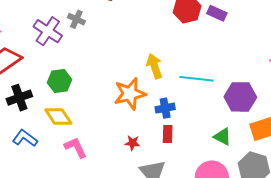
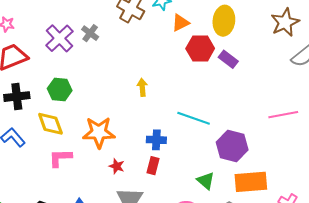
yellow arrow: (154, 66) -> (142, 87), moved, size x0.7
orange star: (130, 94) -> (99, 132), moved
pink L-shape: (76, 147) -> (60, 158), turned -80

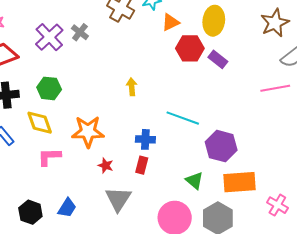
pink line: (283, 115) -> (275, 88), moved

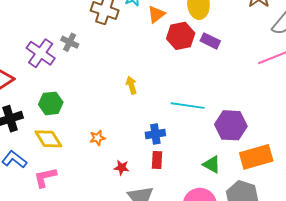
orange star: (88, 132) -> (97, 138), size x0.5
pink L-shape: (49, 157) -> (45, 177), moved

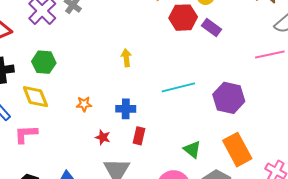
cyan line: (188, 106) -> (178, 87), turned -32
purple hexagon: (231, 125) -> (229, 98), moved
blue cross: (155, 134) -> (126, 109), moved
orange rectangle: (256, 157) -> (237, 150), turned 68

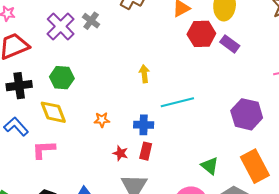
cyan line: (178, 87) -> (177, 102), moved
red rectangle: (139, 136) -> (146, 151), moved

